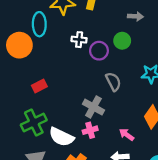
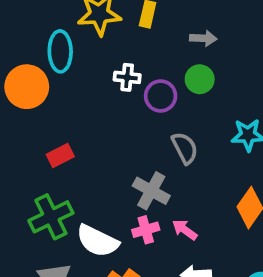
gray arrow: (135, 16) -> (203, 38), moved
pink arrow: (127, 135) -> (185, 230), moved

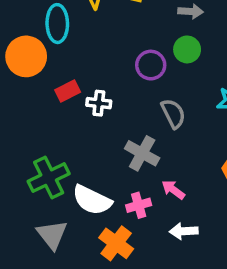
white cross: (127, 77) -> (99, 103), moved
red rectangle: (60, 155) -> (68, 91), moved
pink cross: (146, 230) -> (139, 205), moved

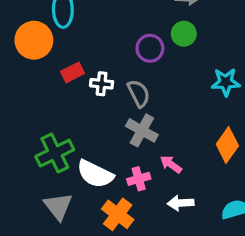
gray semicircle: (173, 114) -> (139, 93), moved

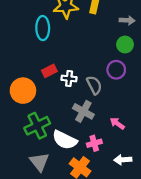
orange circle: (34, 40) -> (23, 91), moved
purple circle: (150, 48) -> (116, 70), moved
gray cross: (142, 130) -> (83, 111), moved
pink arrow: (171, 164) -> (117, 124), moved

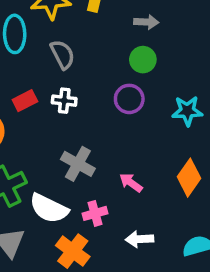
white cross: (69, 79) -> (64, 101), moved
gray semicircle: (94, 85) -> (63, 54), moved

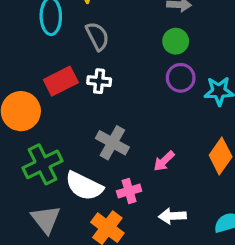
purple circle: (129, 99) -> (181, 78), moved
red rectangle: (25, 101) -> (61, 81), size x1.4
pink arrow: (131, 183) -> (164, 161), turned -80

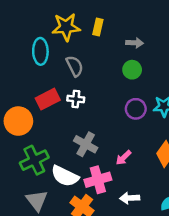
purple circle: (181, 78) -> (136, 109), moved
pink cross: (129, 191) -> (98, 180), size x1.5

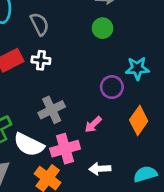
purple circle: (136, 109) -> (112, 87), moved
gray cross: (86, 144) -> (52, 110), turned 35

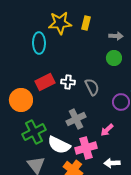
gray semicircle: (40, 24) -> (92, 87), moved

